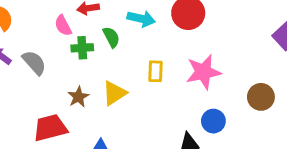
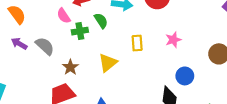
pink star: (203, 72) -> (173, 40), size x0.6
brown star: (78, 97) -> (70, 67), moved

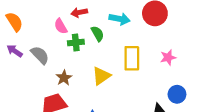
yellow rectangle: (137, 43) -> (132, 58), size x1.5

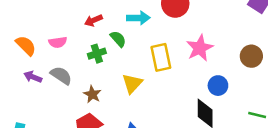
pink semicircle: (61, 26) -> (58, 42), moved, turned -56
pink star: (168, 57) -> (200, 48), size x1.5

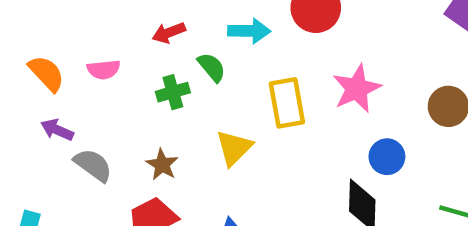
gray semicircle: (61, 75) -> (93, 165), moved

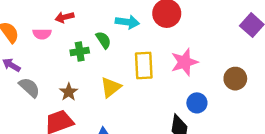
red arrow: (169, 33) -> (64, 17), moved

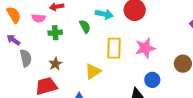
green cross: (80, 51) -> (55, 33), moved
gray semicircle: (29, 87) -> (26, 58), turned 30
yellow triangle: (111, 87) -> (93, 71), moved

